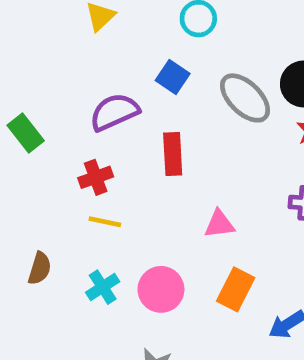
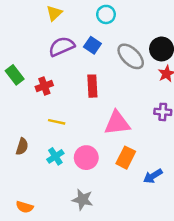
purple semicircle: (114, 112) -> (62, 47), moved
red cross: (96, 177) -> (44, 86), moved
pink triangle: (219, 224) -> (117, 123), size x1.6

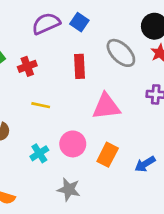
gray ellipse: (131, 56) -> (121, 53), moved
cyan cross: (55, 156) -> (39, 153), moved
orange rectangle: (126, 158) -> (108, 155), moved

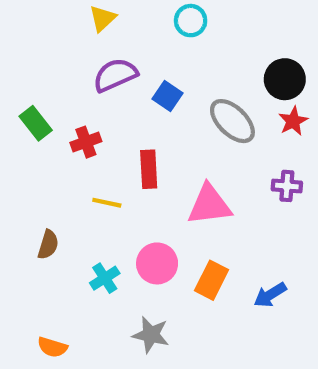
blue square: (79, 22) -> (168, 96), moved
red rectangle: (79, 66) -> (149, 169), moved

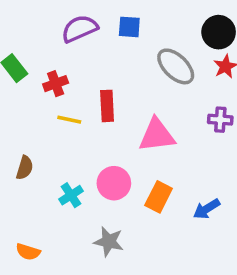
blue square: (168, 96) -> (129, 27), moved, turned -30
yellow line: (107, 203) -> (69, 120), moved

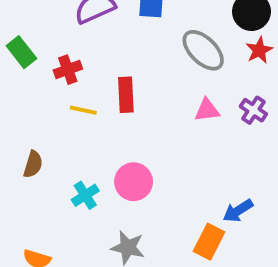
purple cross: (220, 120) -> (253, 110), turned 30
pink triangle: (157, 135) -> (207, 110), moved, size x0.6
orange rectangle: (159, 197) -> (209, 242), moved

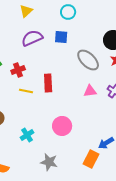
pink circle: (134, 182) -> (62, 126), moved

